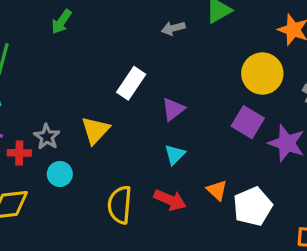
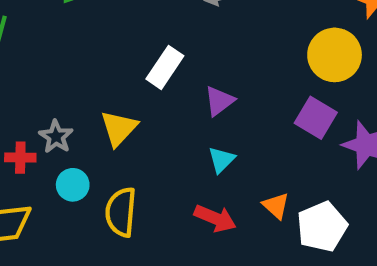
yellow semicircle: (120, 205) -> (121, 212), moved

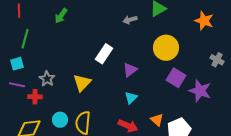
yellow circle: (335, 55) -> (166, 48), moved
gray star: (56, 137) -> (47, 79), moved
cyan circle: (73, 185) -> (60, 120), moved

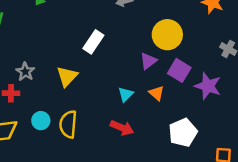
purple triangle: (130, 70) -> (148, 61), moved
orange triangle: (157, 120) -> (157, 93), moved

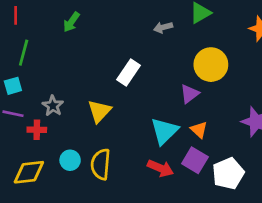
purple square: (179, 70) -> (195, 160), moved
cyan triangle: (126, 94) -> (164, 131), size x1.6

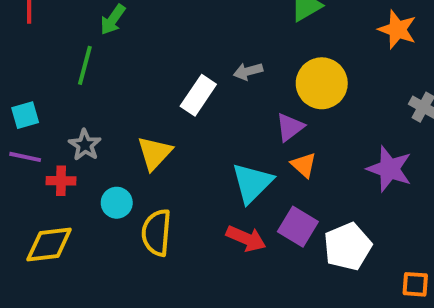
gray arrow: (163, 27) -> (248, 71), moved
green line: (24, 53) -> (85, 65), moved
orange triangle: (199, 130) -> (304, 165), moved
cyan circle: (70, 160) -> (117, 203), moved

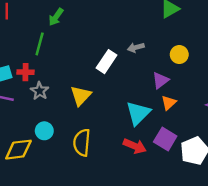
yellow circle: (322, 83) -> (179, 55), size x0.6
orange triangle: (304, 165) -> (169, 103), turned 35
red cross: (61, 181) -> (26, 72), moved
cyan circle: (117, 203) -> (44, 131), moved

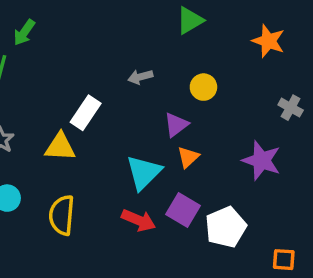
white rectangle: (106, 62) -> (86, 113), moved
yellow triangle: (81, 96) -> (60, 147), turned 50

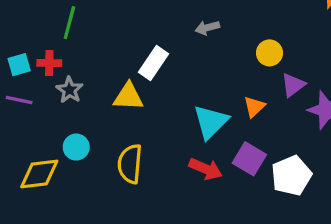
yellow circle: (203, 87) -> (269, 53), moved
purple triangle: (176, 125) -> (293, 85), moved

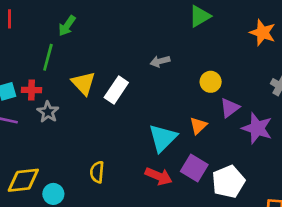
yellow triangle: (128, 97) -> (83, 83), moved, turned 44
cyan circle: (76, 147) -> (53, 194), moved
yellow semicircle: (130, 164) -> (97, 172), size x0.7

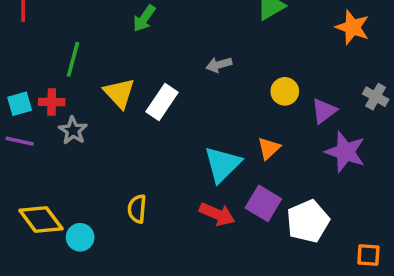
green arrow: (67, 26) -> (144, 18), moved
purple triangle: (230, 108) -> (324, 111), moved
yellow diamond: (23, 180) -> (41, 219), turned 60

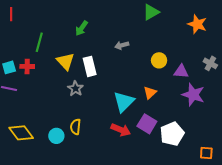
green arrow: (144, 18) -> (82, 28), moved
white rectangle: (162, 102) -> (90, 66), turned -48
purple triangle: (324, 111) -> (181, 71), turned 42
gray star: (73, 130) -> (75, 89), moved
cyan circle: (80, 237) -> (56, 136), moved

